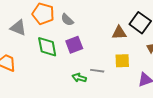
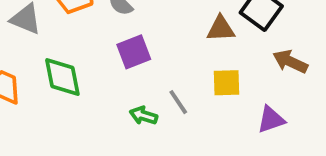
green diamond: (47, 47) -> (62, 77), moved
gray line: (97, 71) -> (178, 102), turned 48

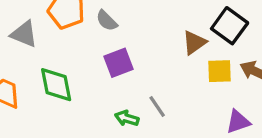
brown triangle: (221, 29) -> (194, 43), turned -32
yellow square: (227, 83) -> (219, 71), moved

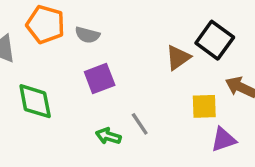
gray semicircle: (107, 21) -> (87, 35), turned -30
yellow square: (219, 71) -> (204, 106), moved

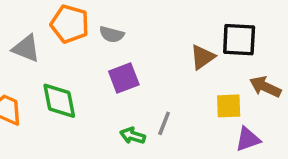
black square: (215, 40) -> (239, 40), turned -33
gray line: (140, 124) -> (164, 123), turned 55

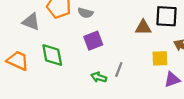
brown triangle: (202, 57) -> (143, 27), turned 35

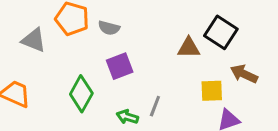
black square: (167, 16) -> (221, 32), turned 30
green diamond: (52, 55) -> (81, 94), moved, turned 40

